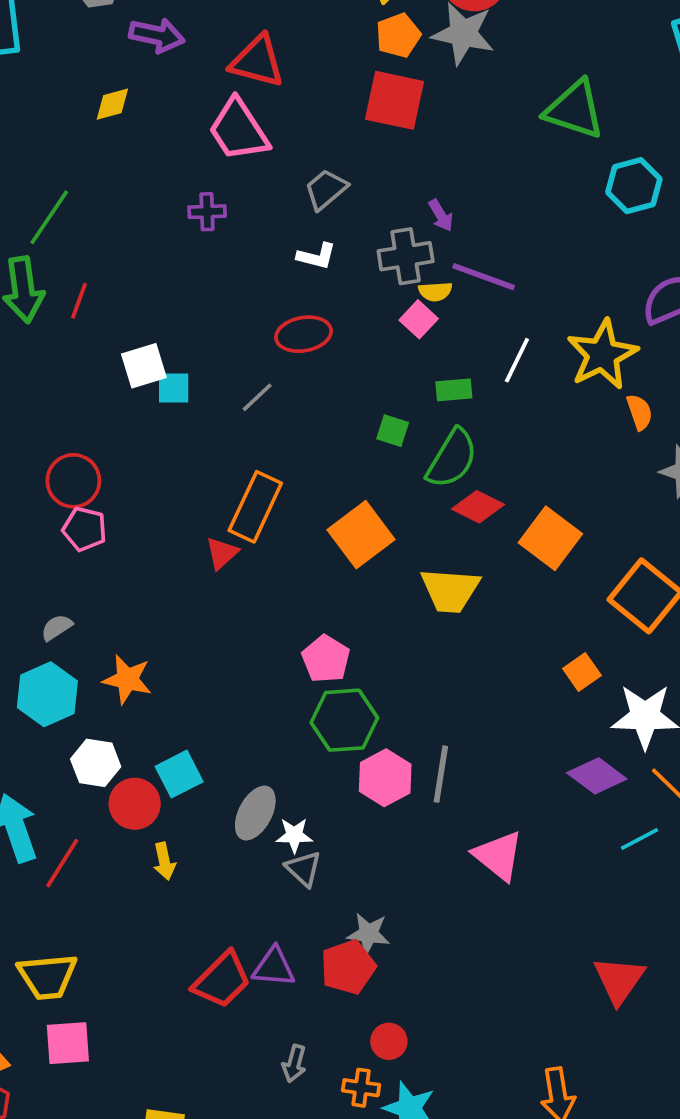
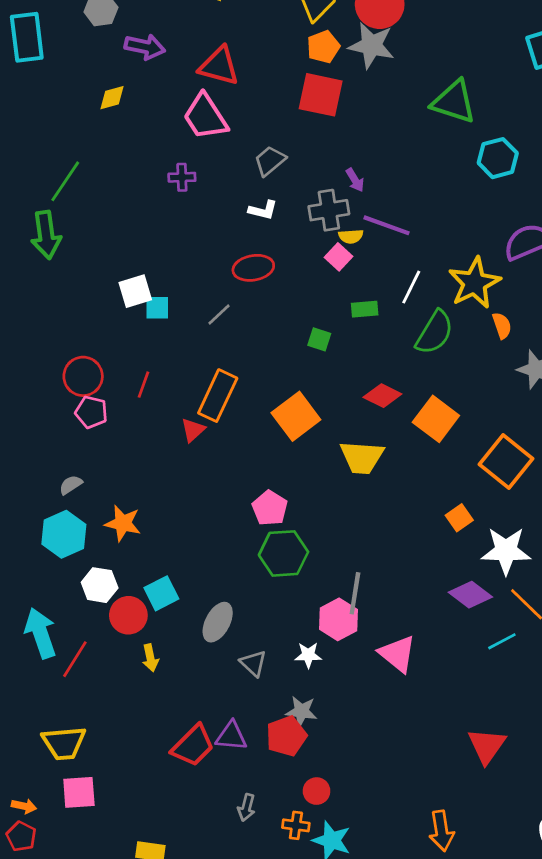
red line: (79, 301) -> (143, 385), moved
green semicircle: (452, 459) -> (435, 332), moved
pink hexagon: (385, 778) -> (338, 619), moved
white star: (294, 835) -> (308, 655), moved

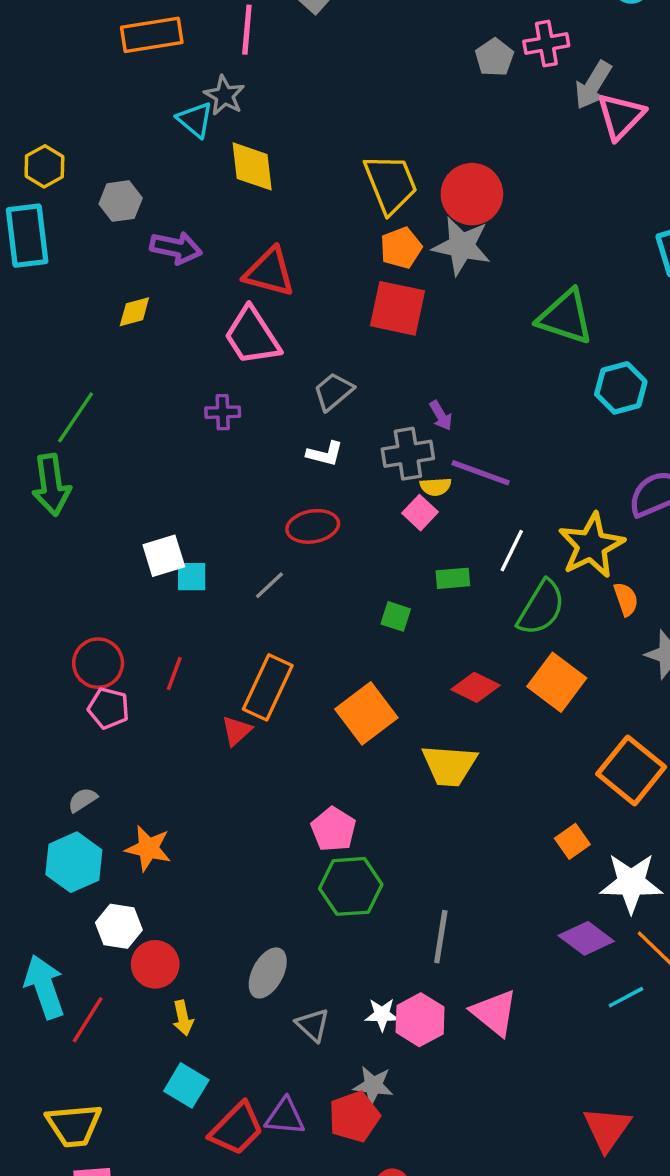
orange square: (436, 419) -> (557, 682), moved
cyan square: (161, 593) -> (186, 1085), moved, turned -32
pink hexagon: (338, 619) -> (420, 1020), moved

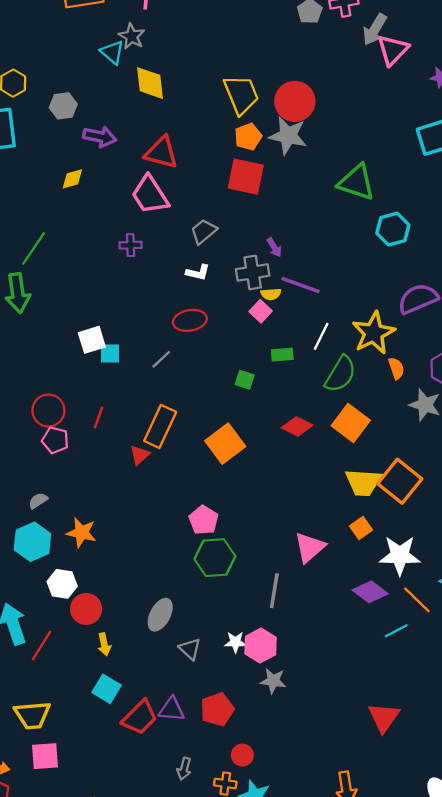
yellow trapezoid: (449, 765) -> (363, 482), moved
pink triangle: (494, 1013) -> (310, 547), moved, turned 40
gray star: (373, 1085) -> (273, 681), moved

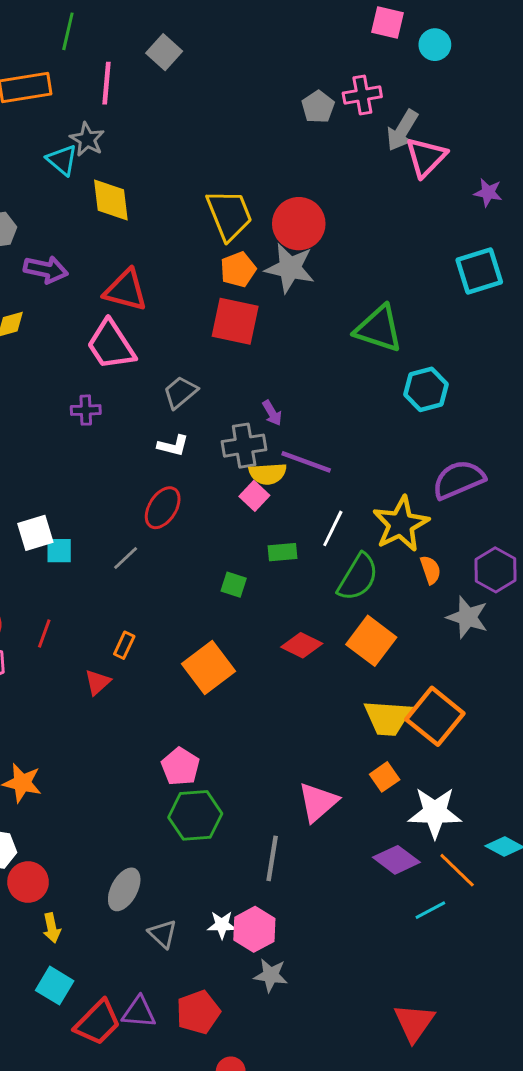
yellow semicircle: (271, 294) -> (268, 474), size x1.4
red ellipse: (190, 320) -> (163, 508), turned -48
orange rectangle: (160, 426) -> (124, 645), size x0.5

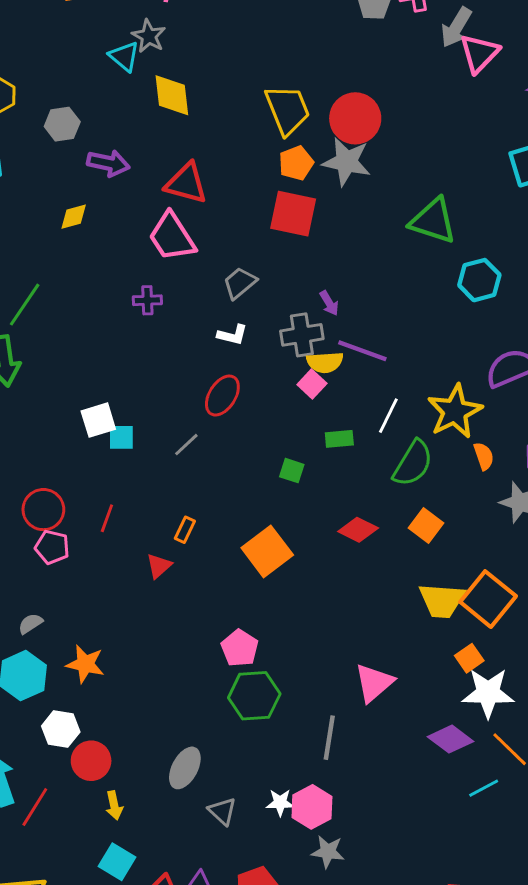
orange square: (371, 641) -> (426, 525), size x0.7
orange square: (385, 777) -> (469, 658), moved

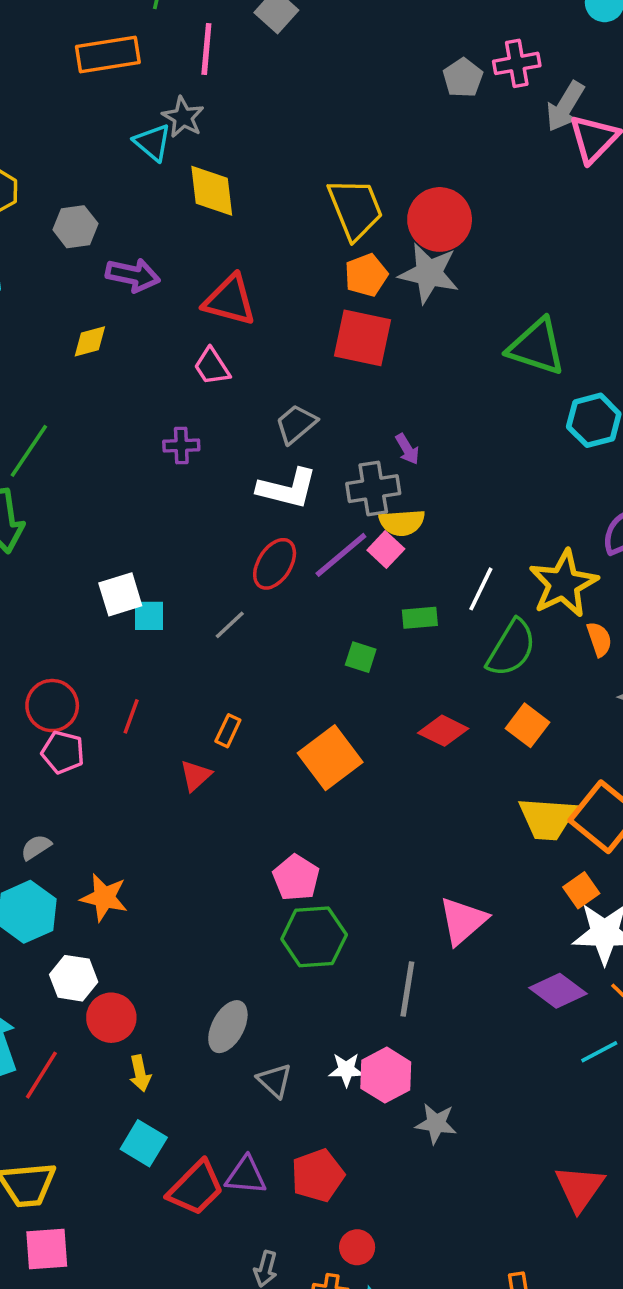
pink trapezoid: (172, 237) -> (212, 367), size x0.6
white L-shape: (233, 335) -> (287, 489), size x1.6
purple line: (362, 351) -> (341, 555), moved, turned -60
gray star: (328, 852) -> (436, 1123), moved

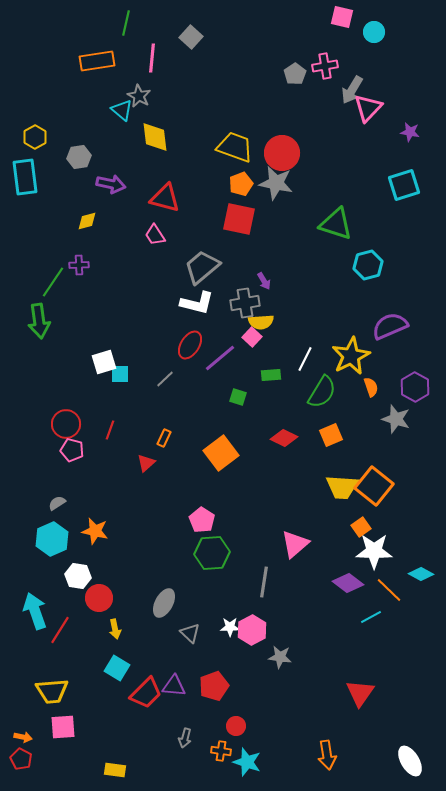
yellow trapezoid: (355, 209) -> (235, 147), turned -48
gray trapezoid: (296, 424) -> (202, 267), size x1.5
purple cross: (181, 445) -> (79, 265), moved
purple line: (341, 555) -> (220, 358), moved
orange square: (527, 725) -> (331, 435), turned 30

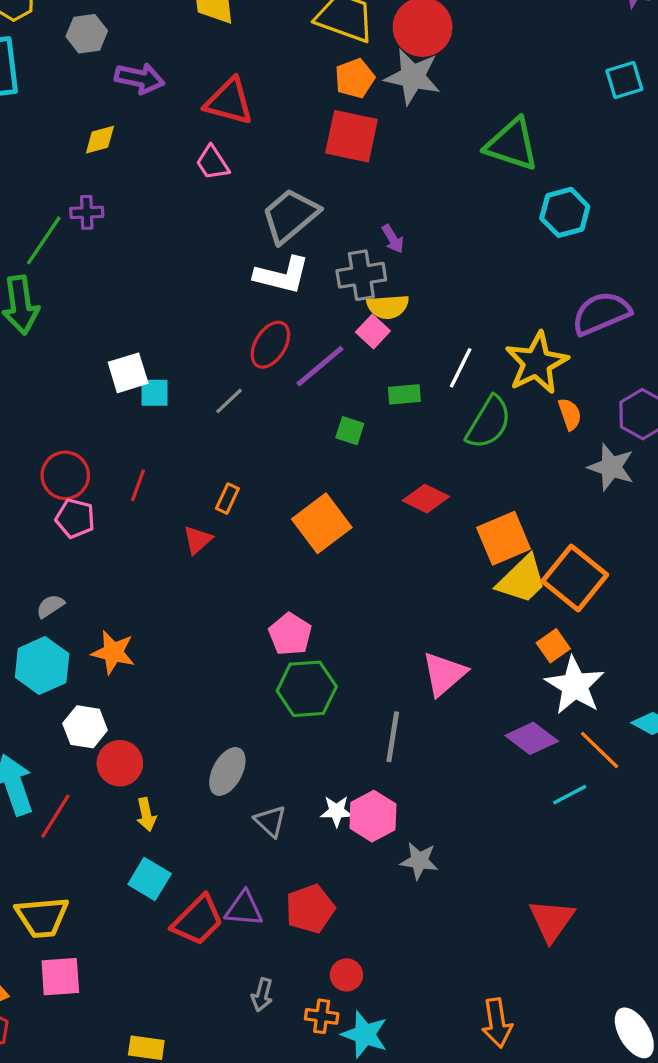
cyan square: (404, 185) -> (624, 80), size x0.7
orange square: (331, 435) -> (504, 538), moved, size x1.4
yellow trapezoid: (342, 487) -> (522, 580), turned -48
white star: (374, 551) -> (575, 685), turned 30

